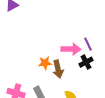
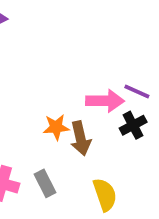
purple line: (88, 44) -> (137, 91), turned -40

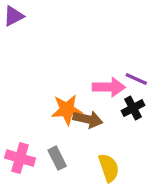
orange star: (56, 127) -> (67, 110), size x1.4
brown arrow: (81, 138) -> (88, 119), turned -64

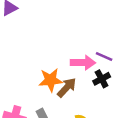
brown arrow: (88, 119) -> (67, 88), turned -60

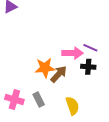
black cross: (102, 79) -> (88, 67), turned 32

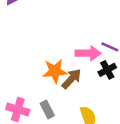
black cross: (88, 67) -> (107, 70), turned -32

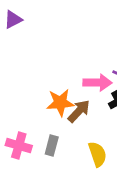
gray rectangle: (47, 109) -> (52, 146), turned 42

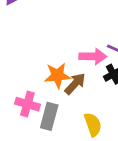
pink cross: (19, 146) -> (27, 104), moved
gray rectangle: (52, 146) -> (49, 116), size x1.4

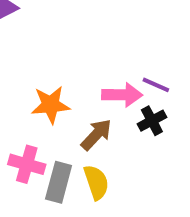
orange star: (57, 75) -> (51, 105), moved
yellow semicircle: (93, 125) -> (96, 182), moved

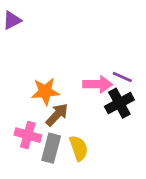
black cross: (152, 121) -> (119, 103), size x1.4
brown arrow: (96, 135) -> (57, 115), moved

